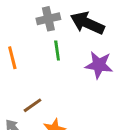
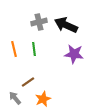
green line: (57, 51) -> (34, 49), moved

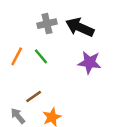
orange line: (14, 49) -> (17, 56), turned 42
green line: (34, 49) -> (41, 56), turned -32

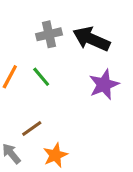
purple star: (90, 62) -> (104, 85), turned -30

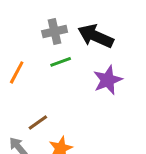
green line: (41, 77) -> (61, 62), moved, turned -70

